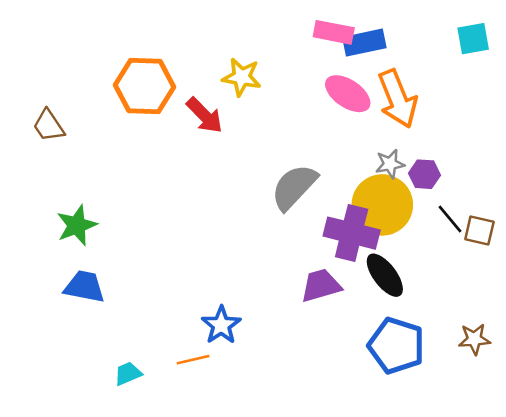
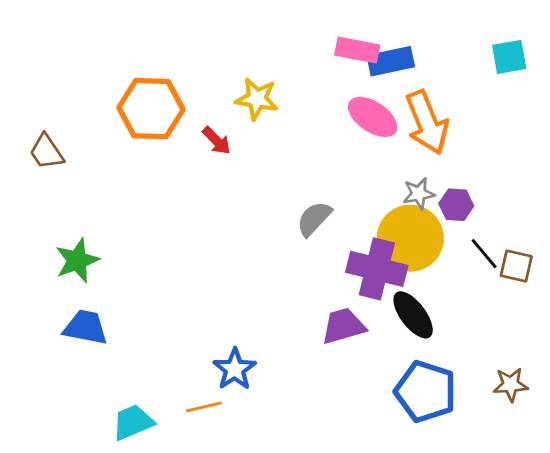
red arrow: (205, 115) -> (217, 141), size x0.7
gray semicircle: (294, 187) -> (314, 219), size x0.7
cyan trapezoid: (128, 374) -> (133, 422), size x1.4

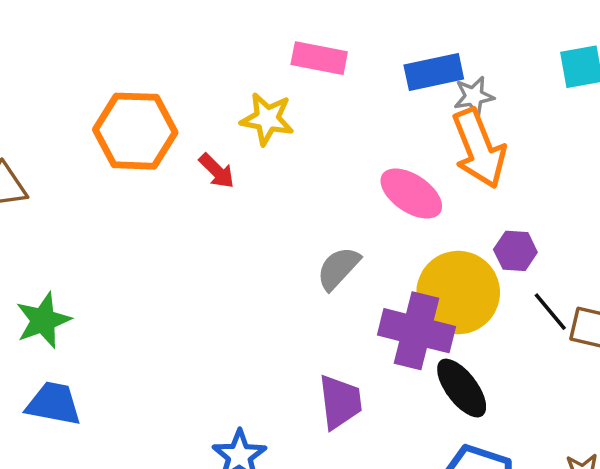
pink rectangle: (357, 50) -> (319, 58), moved
pink ellipse: (373, 117) -> (411, 194), moved
gray star: (419, 194) -> (474, 96), moved
purple trapezoid: (343, 326) -> (340, 402), moved, turned 99

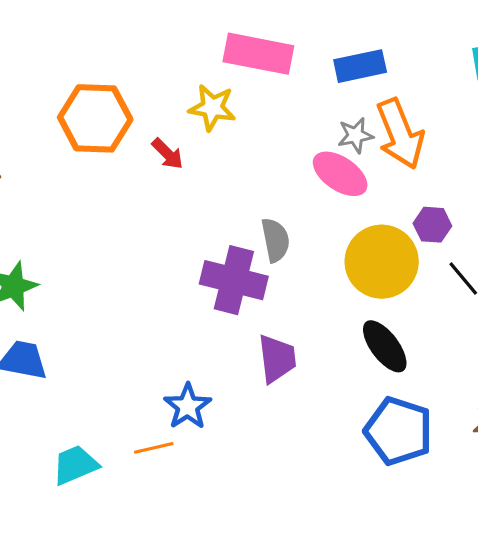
pink rectangle: (319, 58) -> (258, 54), size x1.4
gray star: (474, 96) -> (355, 135), moved
gray semicircle: (338, 268) -> (275, 240), turned 126
purple cross: (416, 331) -> (234, 280), moved

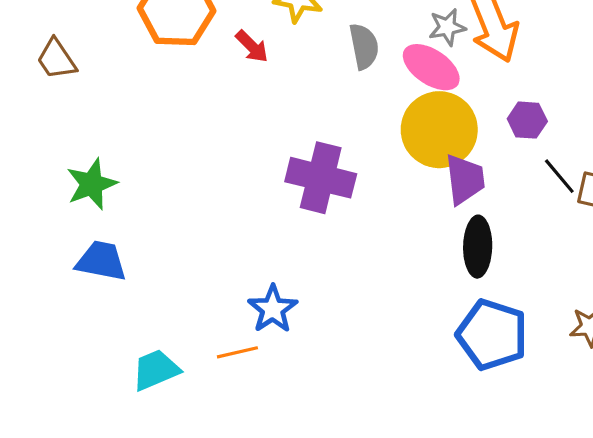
gray semicircle: (275, 240) -> (364, 46), moved
yellow circle: (382, 262) -> (439, 130), moved
black ellipse: (385, 346) -> (478, 247), turned 38
purple trapezoid: (277, 359) -> (465, 179), moved

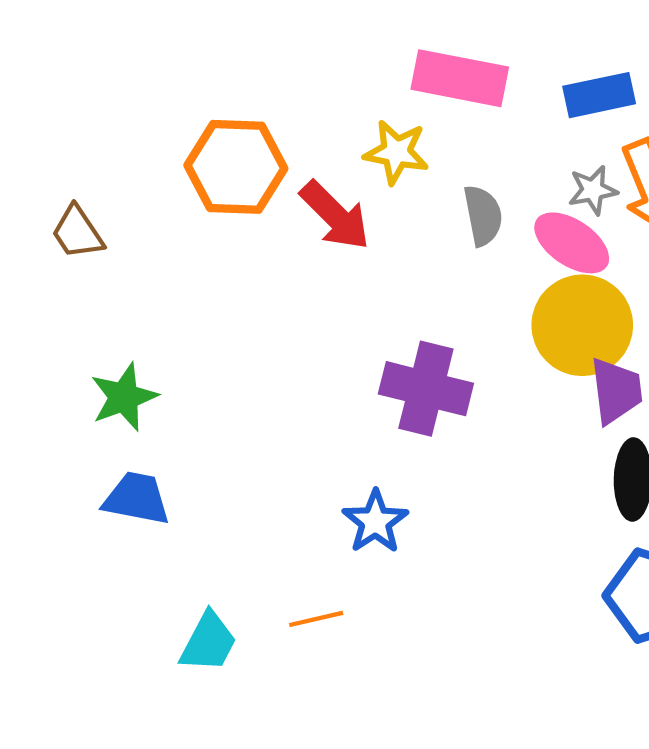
red arrow: (252, 46) -> (335, 215), size x1.6
blue star: (273, 309) -> (375, 522), moved
cyan trapezoid: (156, 370) -> (208, 642), turned 141

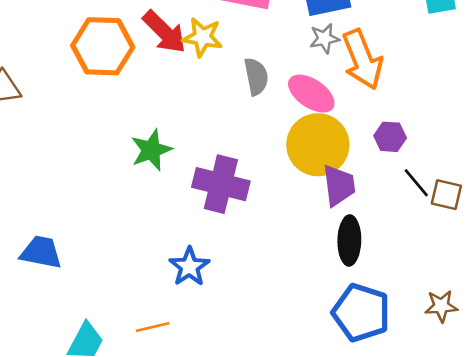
gray star: (593, 190) -> (324, 38), moved
red arrow: (335, 215) -> (164, 32), moved
green star: (124, 397) -> (151, 150), moved

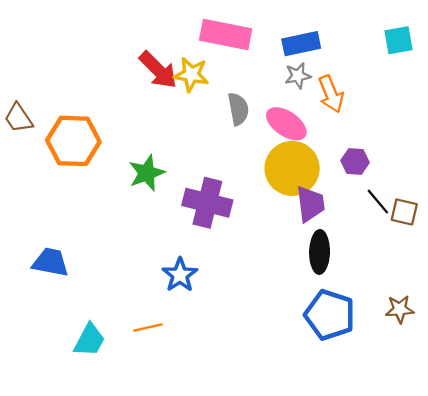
orange hexagon: (103, 46) -> (73, 141), moved
orange arrow: (362, 59) -> (331, 94), size x0.7

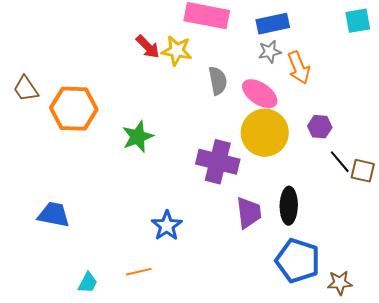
red arrow: (158, 70) -> (148, 47), size x0.7
purple cross: (207, 203) -> (218, 162), moved
purple trapezoid: (310, 204) -> (249, 213), moved
brown star: (400, 309) -> (340, 283), moved
cyan trapezoid: (89, 340) -> (88, 283), size x0.7

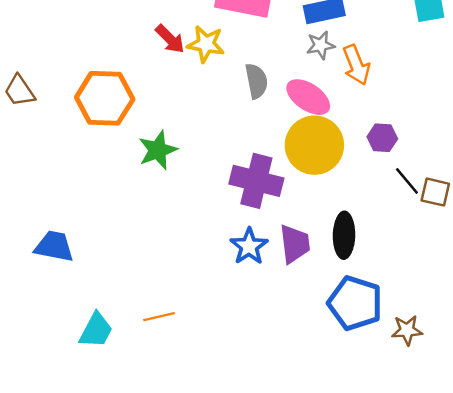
orange hexagon: (74, 109) -> (105, 98), moved
blue star: (167, 226) -> (249, 246), moved
cyan trapezoid: (88, 283) -> (96, 330), size x1.4

